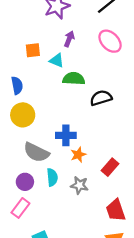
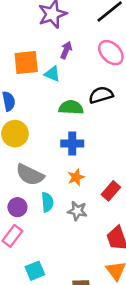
orange square: (33, 50) -> (26, 63), size x1.5
green semicircle: (74, 79) -> (71, 107), moved
black semicircle: (101, 98) -> (101, 95), moved
blue cross: (66, 135) -> (72, 144), moved

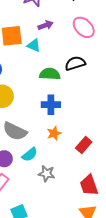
purple arrow: (66, 50) -> (46, 25), turned 48
cyan semicircle: (47, 202) -> (30, 155), turned 56
gray star: (77, 211) -> (47, 174), moved

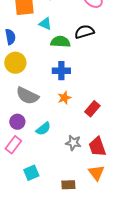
cyan triangle: (34, 45) -> (45, 24), moved
cyan semicircle: (30, 155) -> (43, 129), moved
gray star: (47, 174) -> (73, 143), moved

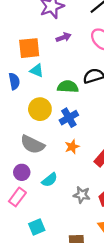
cyan triangle: (45, 24) -> (37, 71), moved
yellow circle: (15, 63) -> (40, 109), moved
blue cross: (61, 71) -> (69, 118), turned -30

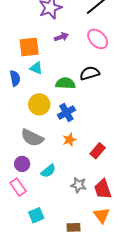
pink rectangle: (17, 197) -> (18, 187), turned -72

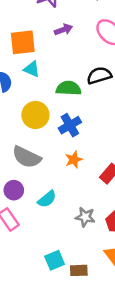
cyan square: (36, 215) -> (55, 260), moved

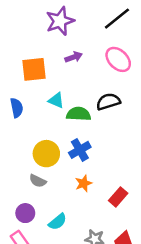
cyan triangle: (32, 69) -> (56, 100), moved
yellow circle: (35, 115) -> (46, 154), moved
gray semicircle: (27, 157) -> (38, 181), size x0.6

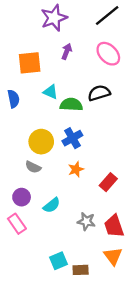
purple arrow: (74, 57) -> (67, 51), turned -49

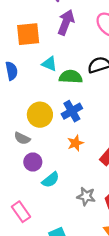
purple arrow: (67, 51) -> (66, 22), size x1.5
gray semicircle: (33, 167) -> (22, 138), moved
purple circle: (22, 197) -> (33, 162), moved
pink rectangle: (17, 224) -> (21, 212), moved

